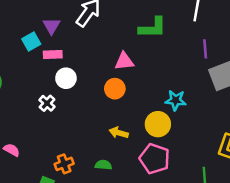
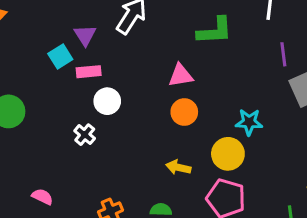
orange circle: (115, 89) -> (184, 112), moved

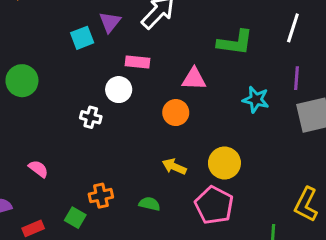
pink rectangle: (89, 72) -> (138, 62), moved
orange circle: (184, 112) -> (176, 113), moved
cyan star: (249, 122) -> (256, 100), moved
white cross: (85, 135) -> (91, 117), turned -36

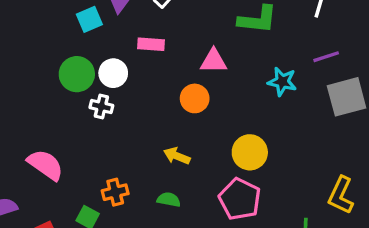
purple line: (297, 78) -> (326, 57), turned 70
green circle: (22, 81) -> (77, 74), moved
white circle: (119, 90) -> (113, 73), moved
yellow arrow: (174, 167) -> (177, 156), moved
pink semicircle: (38, 169) -> (46, 165), size x1.6

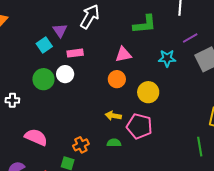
pink rectangle: (151, 44) -> (75, 53), moved
white cross: (101, 107) -> (12, 100), moved
yellow circle: (250, 152) -> (148, 92), moved
pink pentagon: (240, 199) -> (139, 126), moved

